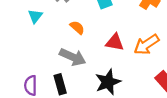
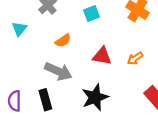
orange semicircle: (77, 27) -> (63, 41), turned 105
orange arrow: (146, 45) -> (135, 58), size x0.6

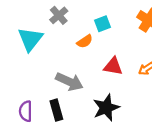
cyan triangle: (19, 29) -> (30, 39), size x1.6
orange semicircle: (63, 41) -> (85, 41), moved

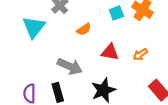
cyan square: (103, 24) -> (116, 13), moved

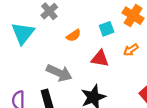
cyan square: (116, 13) -> (107, 29), moved
orange arrow: (140, 54) -> (131, 50), moved

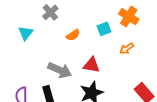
cyan triangle: (23, 33) -> (26, 33), size x0.7
red triangle: (100, 59) -> (92, 65), moved

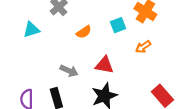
cyan triangle: (26, 33) -> (31, 30), turned 35
gray arrow: (60, 70) -> (69, 71), size x0.7

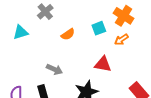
orange arrow: (143, 47) -> (121, 39), moved
red triangle: (104, 65) -> (103, 64), moved

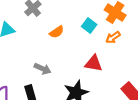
cyan square: (99, 28) -> (89, 25), turned -32

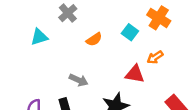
orange arrow: (113, 37) -> (155, 57), moved

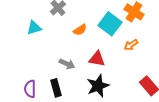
cyan square: (130, 32) -> (110, 24), size x1.6
red triangle: (135, 74) -> (97, 59), moved

